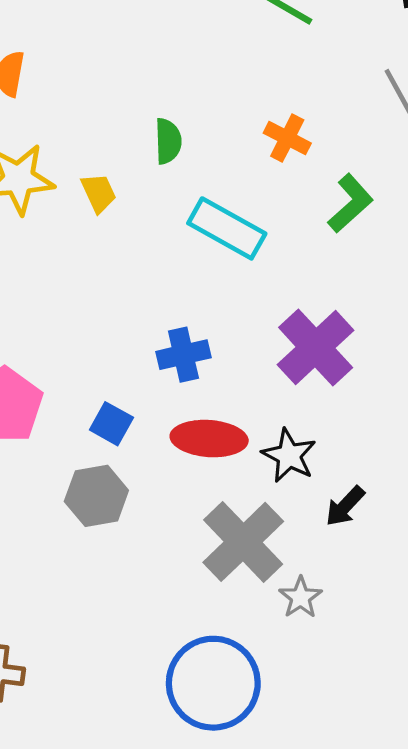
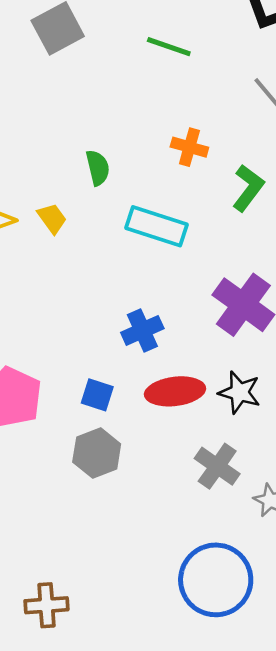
gray cross: (243, 542) -> (217, 466), size x0.7

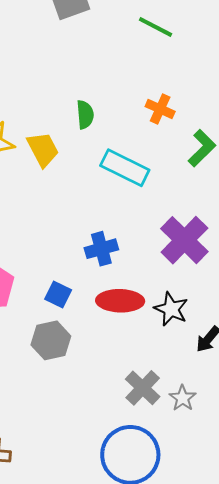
yellow trapezoid: (52, 218) -> (43, 149), size x1.4
gray cross: (217, 466) -> (143, 388), moved

